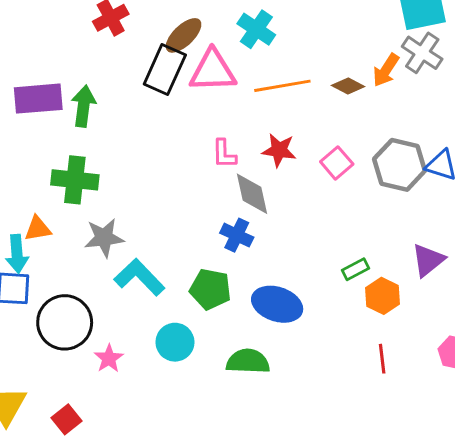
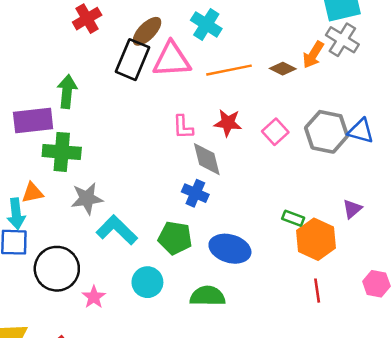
purple rectangle: (38, 99) -> (33, 120), moved
purple triangle: (428, 260) -> (352, 209), size x0.7
green rectangle: (355, 269) -> (293, 218), turned 50
orange hexagon: (383, 296) -> (316, 239), size x1.4

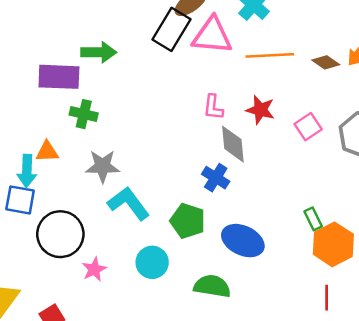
green arrow: (67, 91) -> (99, 52), turned 76
green cross: (62, 152) -> (84, 114), size x0.7
green rectangle: (293, 218) -> (313, 219), turned 35

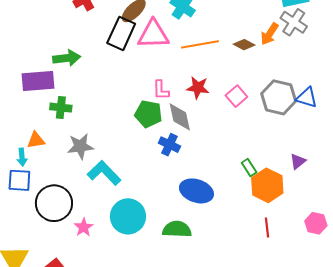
cyan arrow: (27, 171) -> (22, 157), size x0.7
green pentagon: (188, 221) -> (148, 114), moved
cyan circle: (152, 262) -> (128, 216), size x1.4

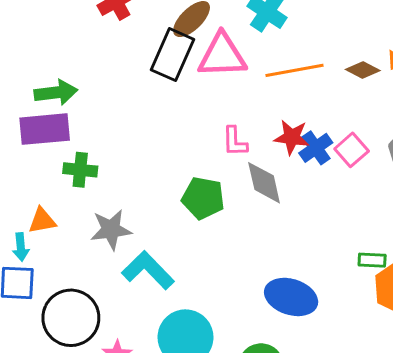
green arrow: (67, 58) -> (56, 93), moved
green pentagon: (148, 114) -> (203, 198), moved
blue cross: (169, 145) -> (316, 148), moved, turned 30
green rectangle: (249, 168) -> (372, 260), turned -54

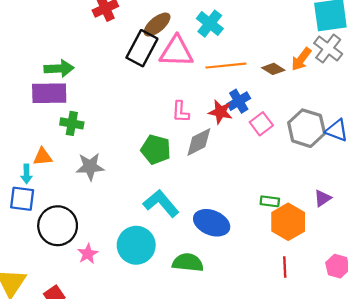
blue cross: (316, 148) -> (239, 101), moved
gray diamond: (264, 183) -> (199, 142), turned 72
cyan L-shape: (148, 270) -> (161, 203), moved

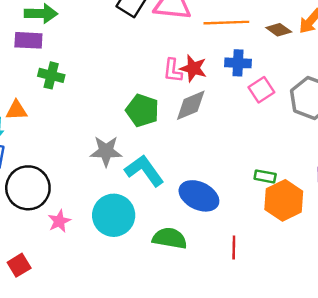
purple rectangle: (49, 93) -> (28, 40), size x0.7
blue cross: (239, 101) -> (238, 63), turned 30
red star: (220, 112) -> (193, 68), moved
gray star: (90, 167) -> (106, 151), moved
red line: (285, 267) -> (234, 247), moved

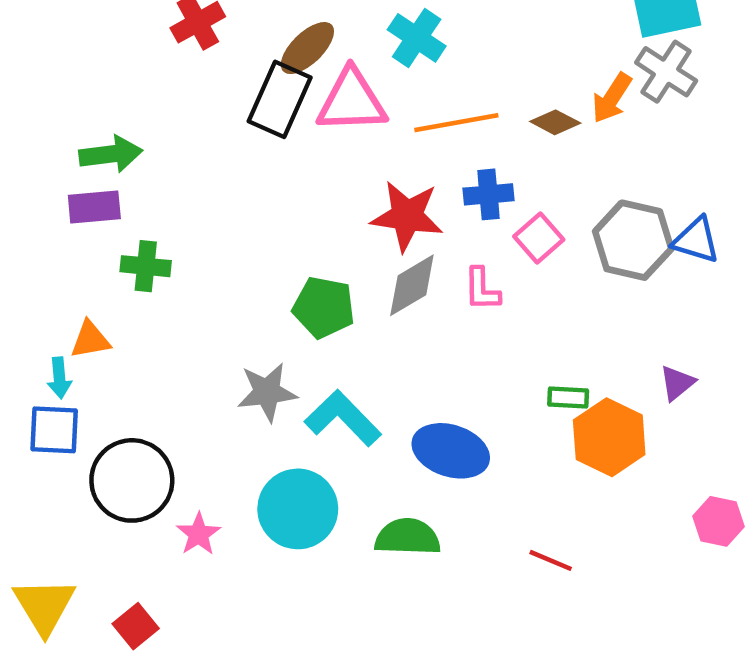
red star: (193, 68) -> (407, 216), size x1.4
pink L-shape: (173, 71) -> (482, 289), moved
red line: (234, 247) -> (551, 560), moved, turned -60

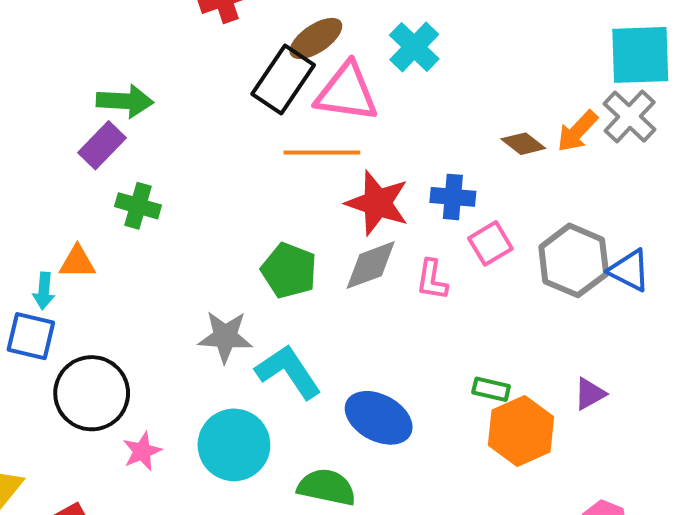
orange line: (456, 123) -> (322, 153), moved
purple rectangle: (94, 207) -> (102, 145), turned -51

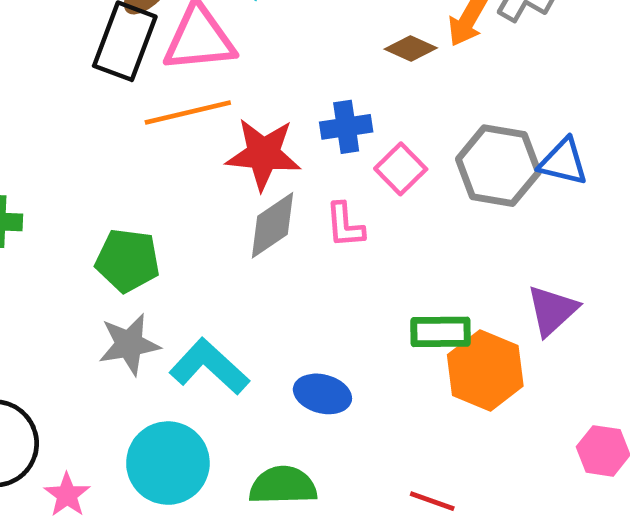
green pentagon: (289, 271) -> (128, 260), moved
green rectangle: (491, 389) -> (441, 332), size x1.4
purple triangle: (590, 394) -> (552, 310), size x1.4
blue ellipse: (379, 418) -> (322, 394), size x0.7

